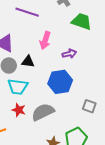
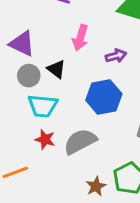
black triangle: (28, 62) -> (56, 69), turned 32

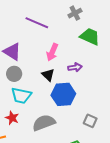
black triangle: (56, 69) -> (48, 75), moved
red star: (45, 139) -> (12, 118), moved

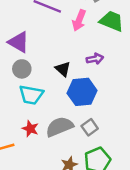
pink arrow: (52, 52) -> (79, 20), moved
red star: (12, 118) -> (30, 129), moved
gray square: (90, 121) -> (90, 127), moved, turned 32

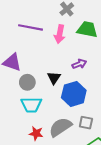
gray circle: (22, 69) -> (27, 82), moved
black triangle: (63, 69) -> (54, 78), turned 32
gray square: (90, 127) -> (86, 123), turned -32

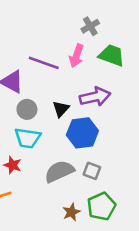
purple line: (31, 27) -> (44, 63), moved
purple arrow: (79, 64) -> (95, 97), size x1.6
red star: (36, 133) -> (13, 165), moved

